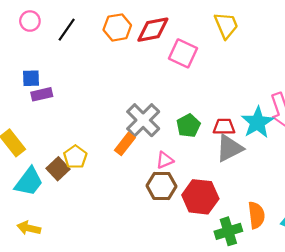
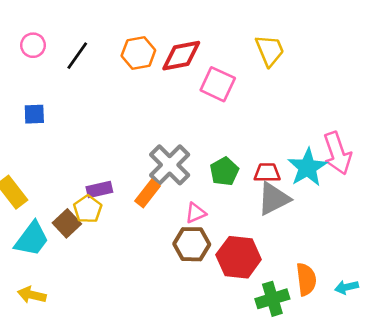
purple rectangle: (42, 94) -> (99, 190), moved

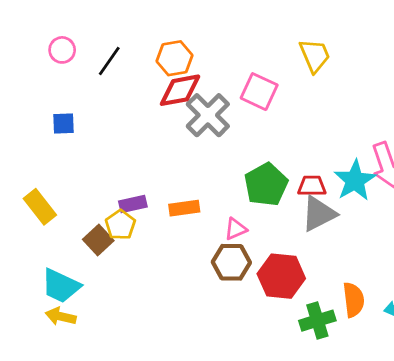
red diamond: (181, 56) -> (180, 90), moved
gray cross: (170, 165) -> (208, 115), moved
green pentagon: (224, 171) -> (266, 185), size x1.4
orange rectangle: (147, 193) -> (184, 208), turned 44
cyan trapezoid: (32, 239) -> (61, 286), moved, turned 78

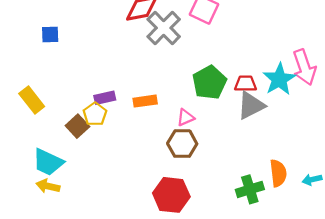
red hexagon: (281, 276) -> (171, 195), moved

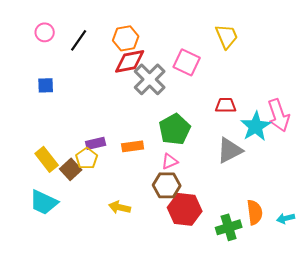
green pentagon: (209, 83) -> (175, 129), moved
red trapezoid: (245, 84) -> (226, 105), moved
yellow rectangle: (32, 100) -> (47, 159), moved
yellow arrow: (48, 186) -> (120, 207), moved
red hexagon: (171, 195) -> (185, 209), moved

